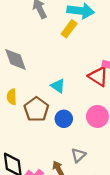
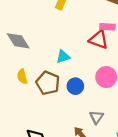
cyan triangle: (58, 86) -> (63, 57), turned -40

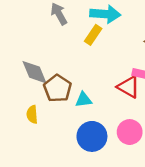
brown pentagon: (48, 83) -> (58, 88), moved
blue circle: (75, 86) -> (92, 136), size x1.5

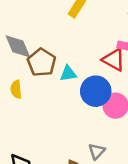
blue circle: (92, 136) -> (96, 91), moved

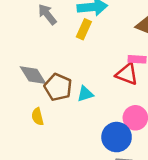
blue circle: (96, 91) -> (117, 137), moved

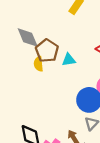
yellow semicircle: (38, 117) -> (38, 64), moved

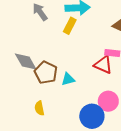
yellow semicircle: (38, 64) -> (39, 108), moved

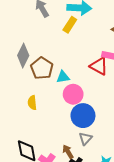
gray diamond: (26, 61) -> (23, 56), turned 50
pink circle: (108, 101) -> (73, 94), moved

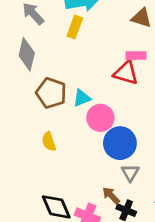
gray diamond: (23, 56) -> (27, 54), moved

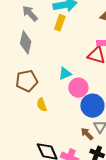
brown pentagon: (51, 93) -> (27, 81), moved, turned -30
brown arrow: (111, 196) -> (87, 134), moved

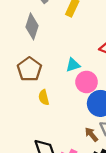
brown pentagon: (27, 81) -> (29, 69), turned -30

